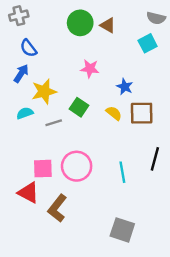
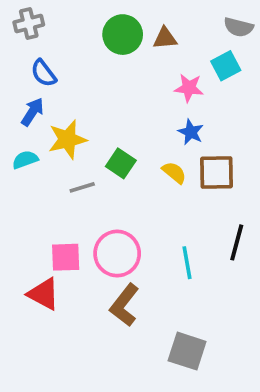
brown triangle: (108, 25) -> (165, 38), turned -35
pink star: (90, 69) -> (189, 88), moved
cyan semicircle: (25, 113) -> (25, 160), moved
brown L-shape: (57, 208) -> (124, 305), moved

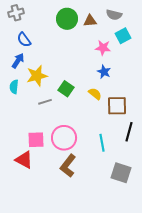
gray semicircle: (239, 27) -> (114, 15), moved
cyan semicircle: (25, 160) -> (14, 87), turned -64
brown square: (216, 173) -> (117, 106), moved
gray square: (187, 351) -> (121, 173), moved

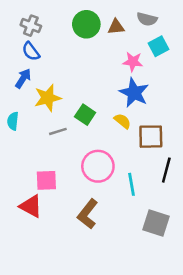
gray cross: (16, 13) -> (31, 26), moved, turned 35
blue star: (104, 72) -> (134, 93), size x1.6
cyan semicircle: (14, 87) -> (13, 121), moved
pink circle: (64, 138) -> (98, 166), moved

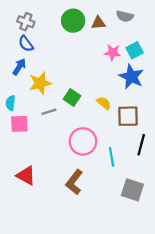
cyan square: (159, 46) -> (135, 50), moved
blue star: (134, 93) -> (131, 77), moved
pink square: (46, 180) -> (19, 124), moved

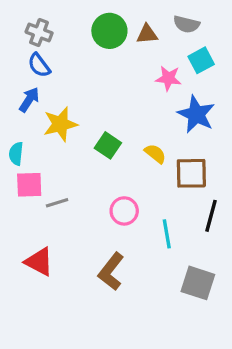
cyan square: (135, 50) -> (201, 60), moved
gray line: (49, 112) -> (57, 203), moved
pink circle: (83, 141) -> (124, 211), size x0.7

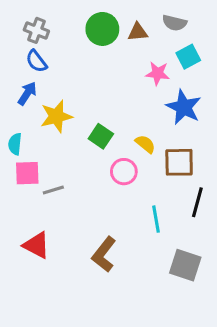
pink circle: (124, 211) -> (124, 172), moved

